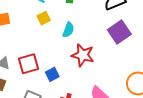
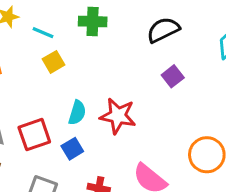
cyan semicircle: (68, 30) -> (77, 113), moved
purple square: (119, 32) -> (173, 76), size x0.6

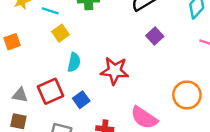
cyan semicircle: (77, 113) -> (74, 62), moved

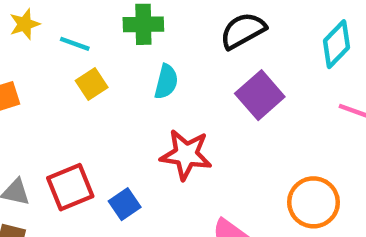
purple square: (155, 36) -> (260, 95), size x1.5
cyan semicircle: (74, 62) -> (166, 82), moved

